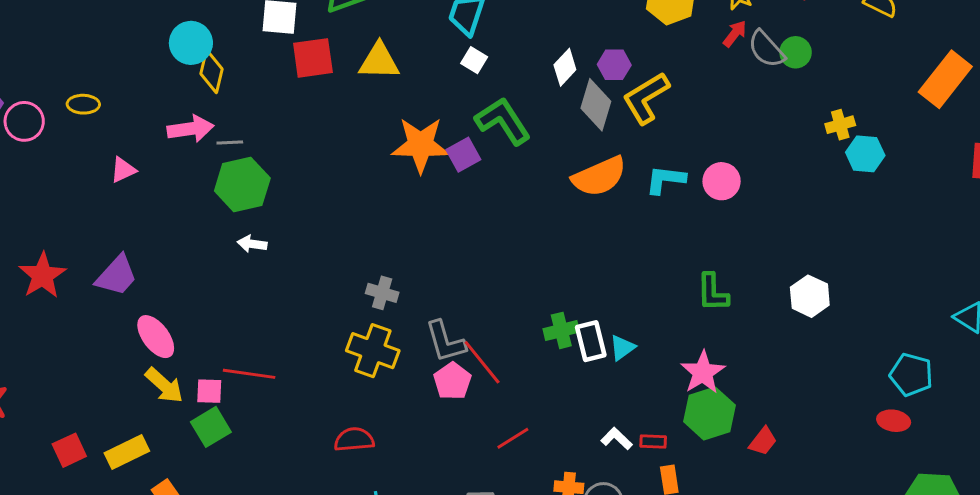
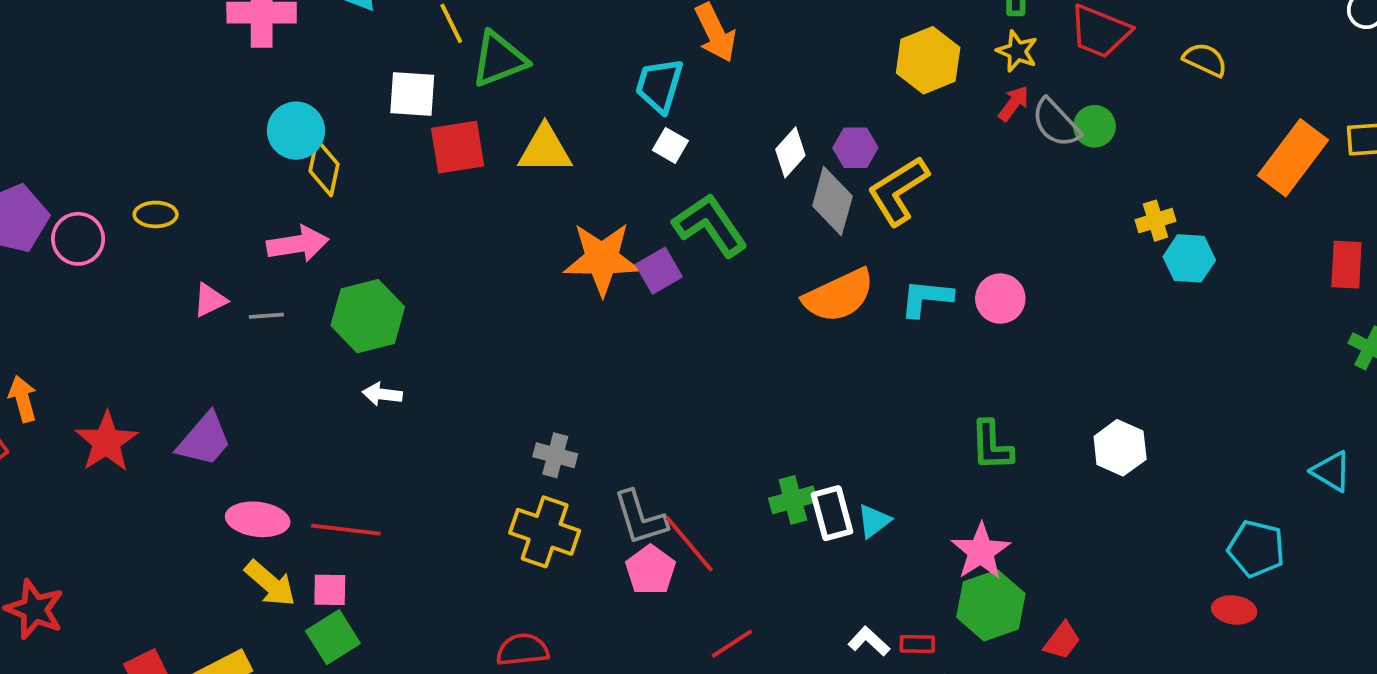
gray line: (230, 142) -> (266, 316), moved
pink ellipse: (156, 337) -> (258, 519), turned -45
red line: (249, 374) -> (346, 530), moved

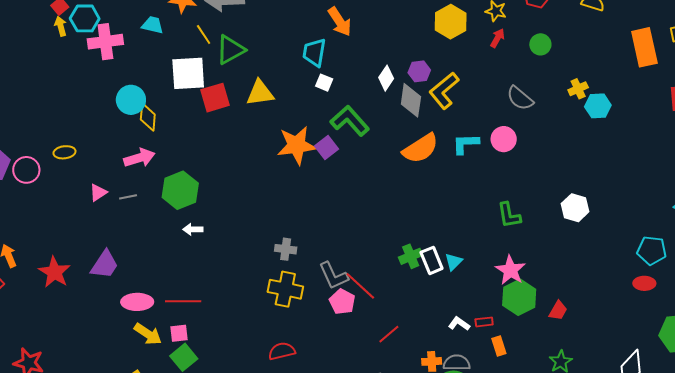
white square: (412, 94) -> (188, 73), size x1.4
gray semicircle: (1056, 123) -> (520, 98), moved
orange rectangle: (1293, 158) -> (644, 47), turned -42

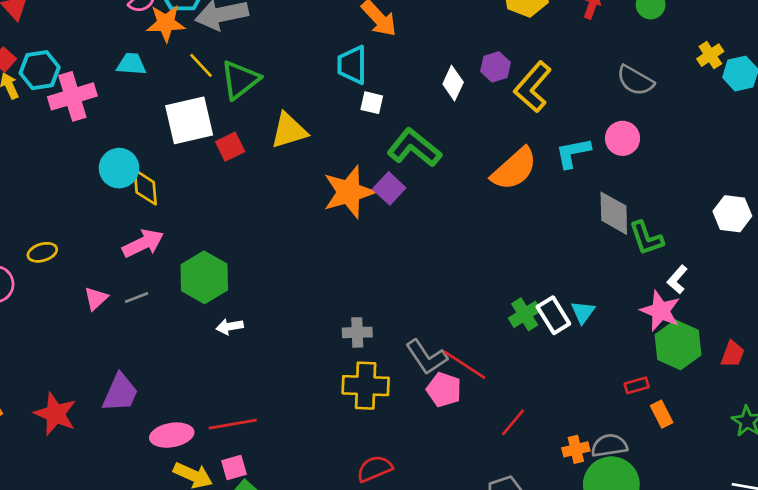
red square: (215, 98) -> (230, 147), size x0.7
gray diamond: (411, 100) -> (614, 213), moved
white L-shape: (459, 324) -> (677, 280), moved, turned -75

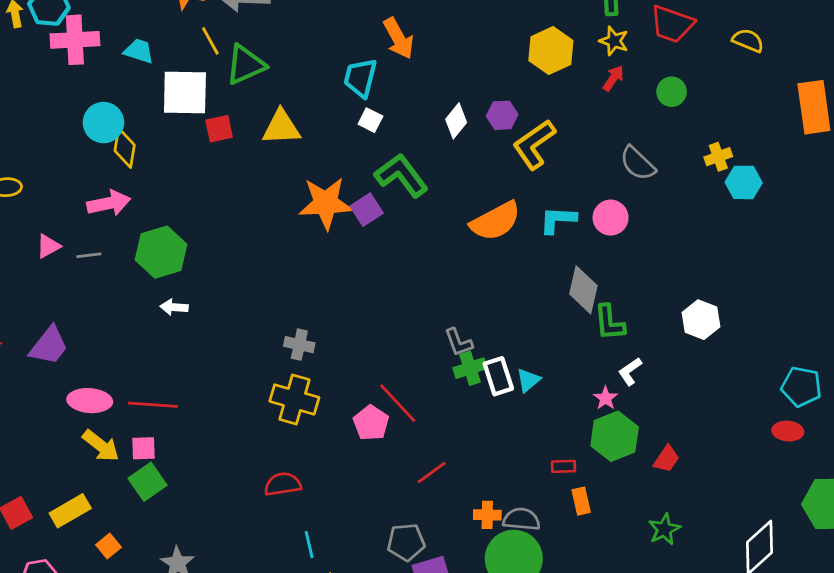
cyan trapezoid: (131, 64) -> (139, 51), moved
pink star: (660, 311) -> (606, 398), size x0.6
gray L-shape: (427, 357) -> (458, 342), moved, size x0.7

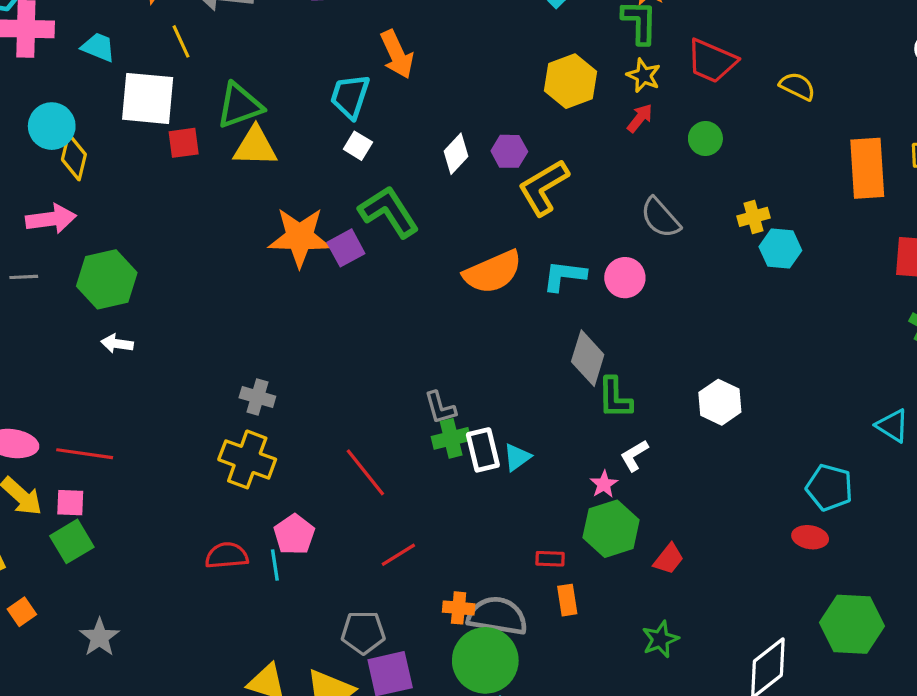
green triangle: (245, 65) -> (239, 105), moved
pink pentagon: (371, 423) -> (294, 535), moved
gray semicircle: (521, 519) -> (497, 616), size x1.4
cyan line: (309, 545) -> (275, 565), moved

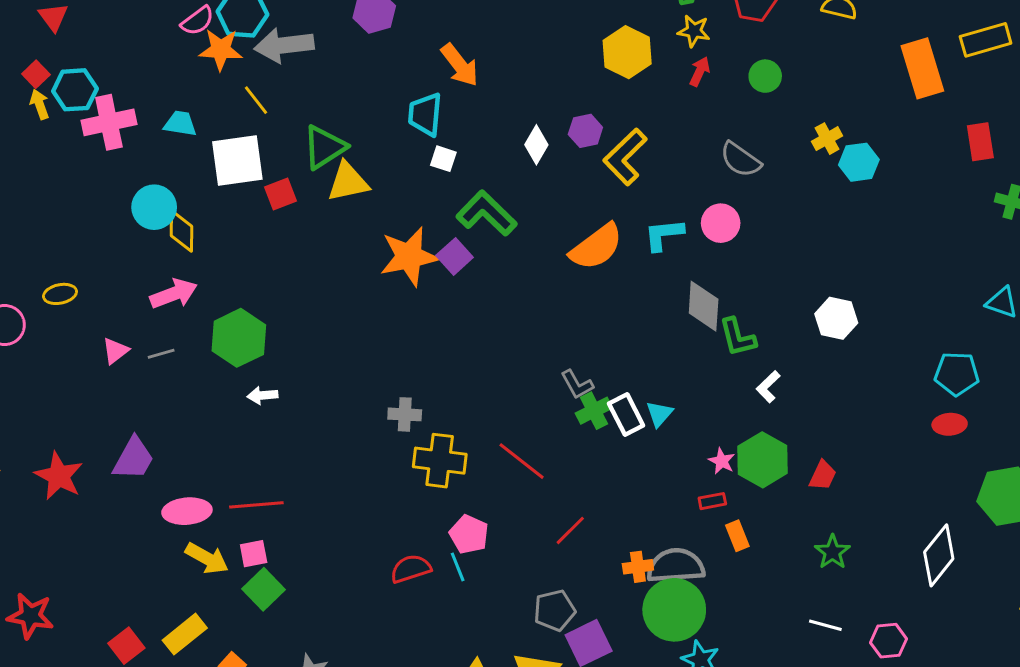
yellow cross: (247, 459) -> (440, 461), moved
pink star: (604, 484) -> (722, 461), moved

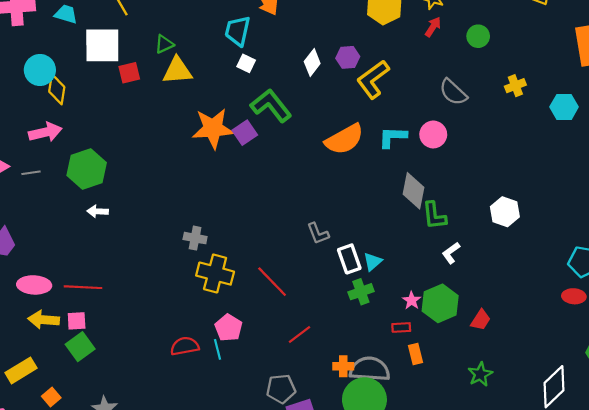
green triangle: (324, 147) -> (164, 44), size x0.6
cyan hexagon: (859, 162) -> (564, 107), moved
green cross: (594, 411) -> (361, 292), moved
yellow arrow: (207, 558) -> (44, 320), turned 148

